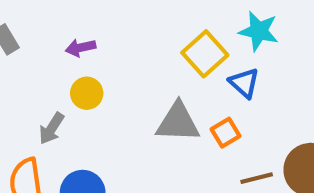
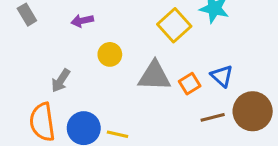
blue triangle: (244, 83) -> (222, 76), moved
yellow circle: (87, 93) -> (110, 54), moved

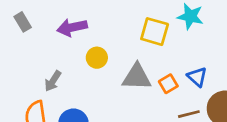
purple arrow: (82, 21) -> (72, 27), size x1.5
yellow square: (174, 25) -> (155, 32), turned -32

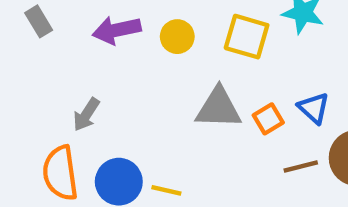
yellow circle: (97, 58) -> (177, 37), moved

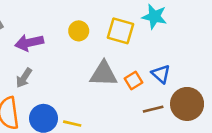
purple arrow: (117, 30) -> (29, 43), moved

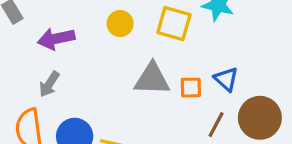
orange square: (134, 80) -> (191, 88), turned 30
brown line: (153, 109) -> (216, 125), turned -48

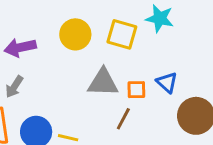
yellow circle: (120, 24) -> (75, 34), size x1.4
brown line: (216, 125) -> (123, 119), moved

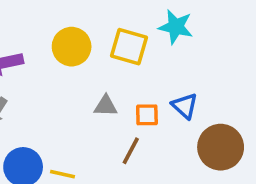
gray triangle: (103, 82) -> (106, 106), size x0.6

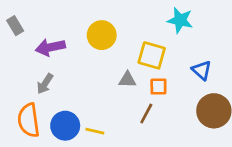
yellow square: (129, 47) -> (152, 55), moved
blue triangle: (185, 106) -> (202, 70), moved

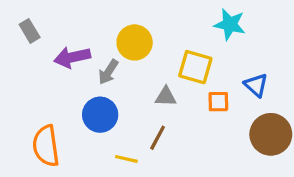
gray arrow: (45, 84) -> (108, 72), moved
orange square: (158, 86) -> (218, 102), moved
brown line: (146, 114) -> (158, 138), moved
blue circle: (65, 126) -> (100, 115), moved

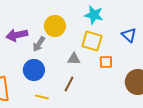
cyan star: (230, 24) -> (94, 15), moved
blue triangle: (256, 85) -> (129, 35), moved
yellow line: (126, 159) -> (42, 97), moved

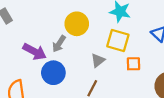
purple arrow: (17, 35) -> (35, 52), moved, turned -140
gray triangle: (74, 59) -> (98, 60), turned -40

